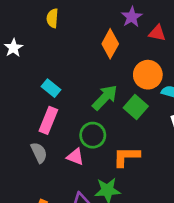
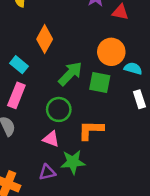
orange diamond: (110, 44) -> (45, 39), moved
green square: (136, 107) -> (100, 83), turned -30
pink triangle: (75, 157) -> (51, 139), moved

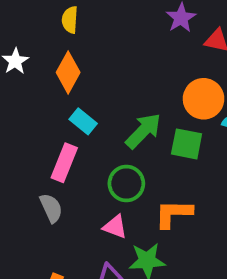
orange diamond: (45, 39) -> (68, 72), moved
cyan rectangle: (19, 65) -> (83, 121), moved

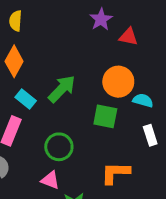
green arrow: (143, 131) -> (62, 89), moved
orange L-shape: (173, 214) -> (115, 173), moved

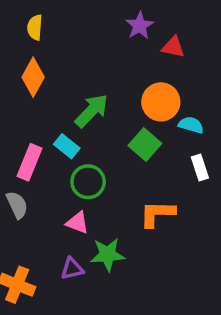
cyan rectangle: (26, 99) -> (67, 146), moved
green square: (105, 116) -> (145, 145), turned 30

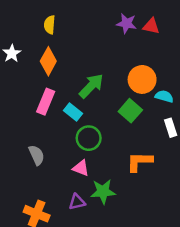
purple star: (140, 26) -> (126, 23), turned -30
red triangle: (173, 47) -> (151, 26), moved
pink rectangle: (30, 162) -> (46, 102), moved

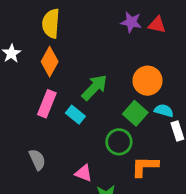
yellow semicircle: (50, 25) -> (51, 23), size x1.5
cyan semicircle: (164, 96) -> (164, 111), moved
green circle: (89, 138) -> (119, 142), moved

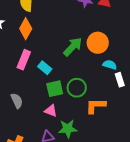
green arrow: (94, 87) -> (73, 47), moved
green square: (135, 113) -> (55, 89), moved, turned 36

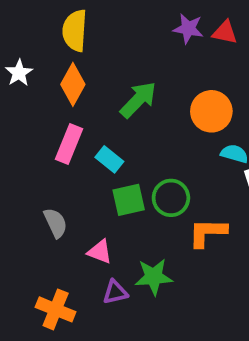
green arrow: (73, 47) -> (138, 100), moved
pink triangle: (51, 111) -> (100, 252), moved

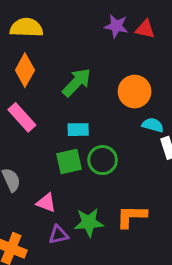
yellow semicircle: (75, 31) -> (26, 28), turned 88
pink rectangle: (69, 144) -> (22, 117), turned -64
cyan rectangle: (109, 159) -> (78, 130), moved, turned -40
orange L-shape: (208, 233) -> (131, 216), moved

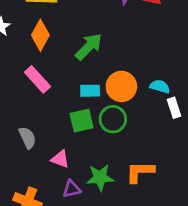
orange circle: (135, 92) -> (121, 86), moved

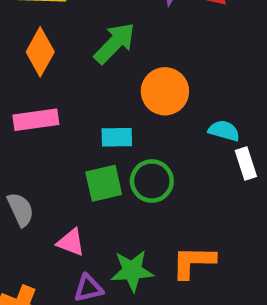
green arrow: (89, 47) -> (115, 43), moved
pink rectangle: (37, 79) -> (36, 120), turned -56
orange circle: (121, 86) -> (165, 91), moved

